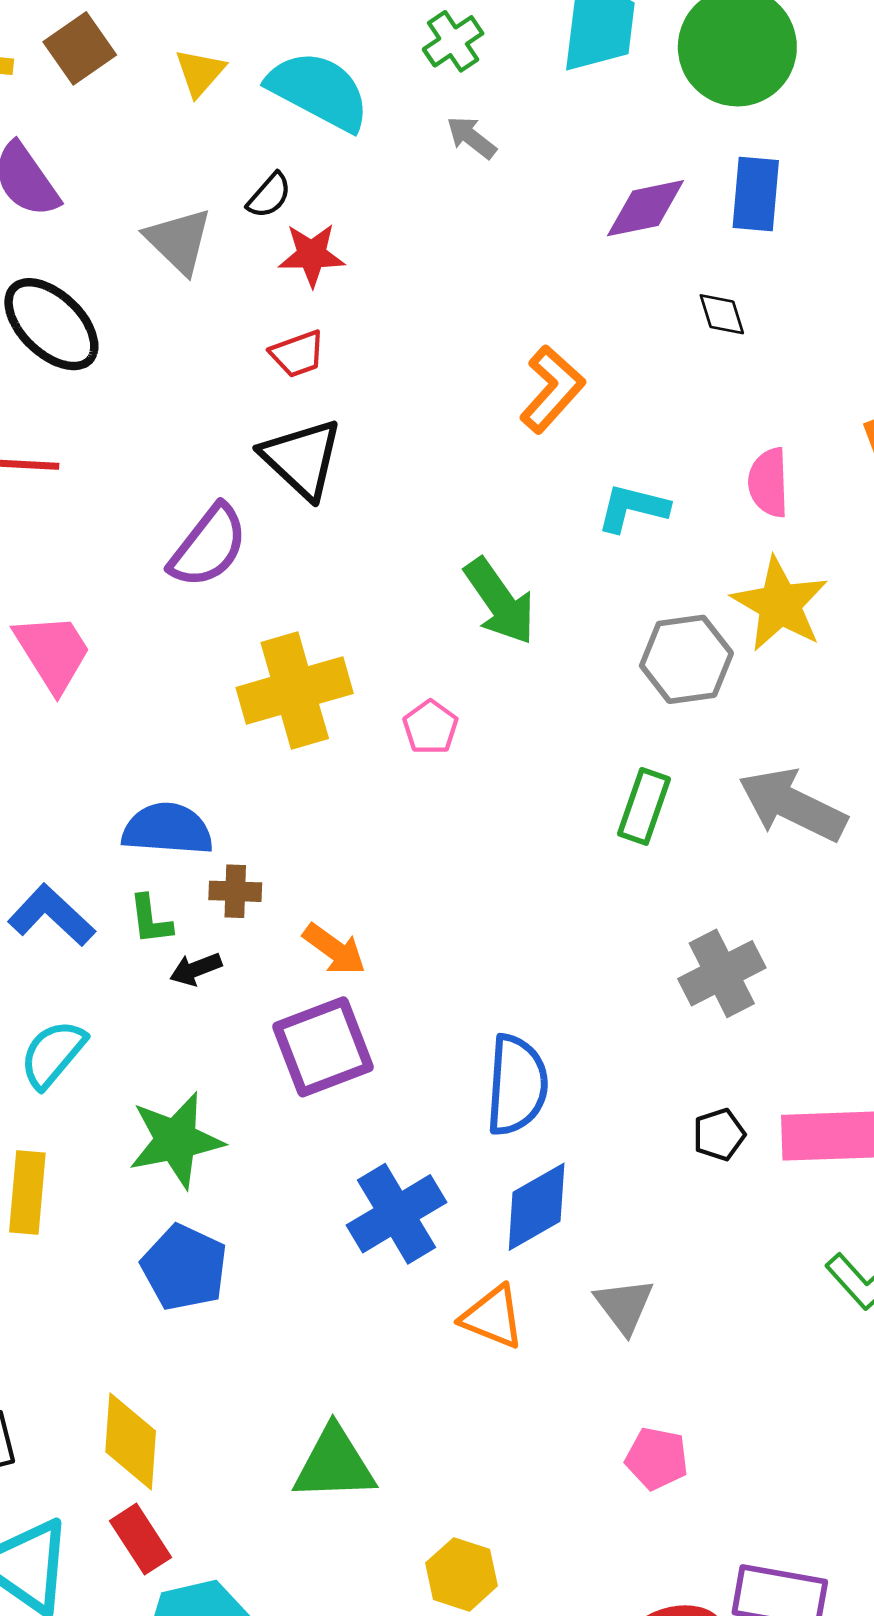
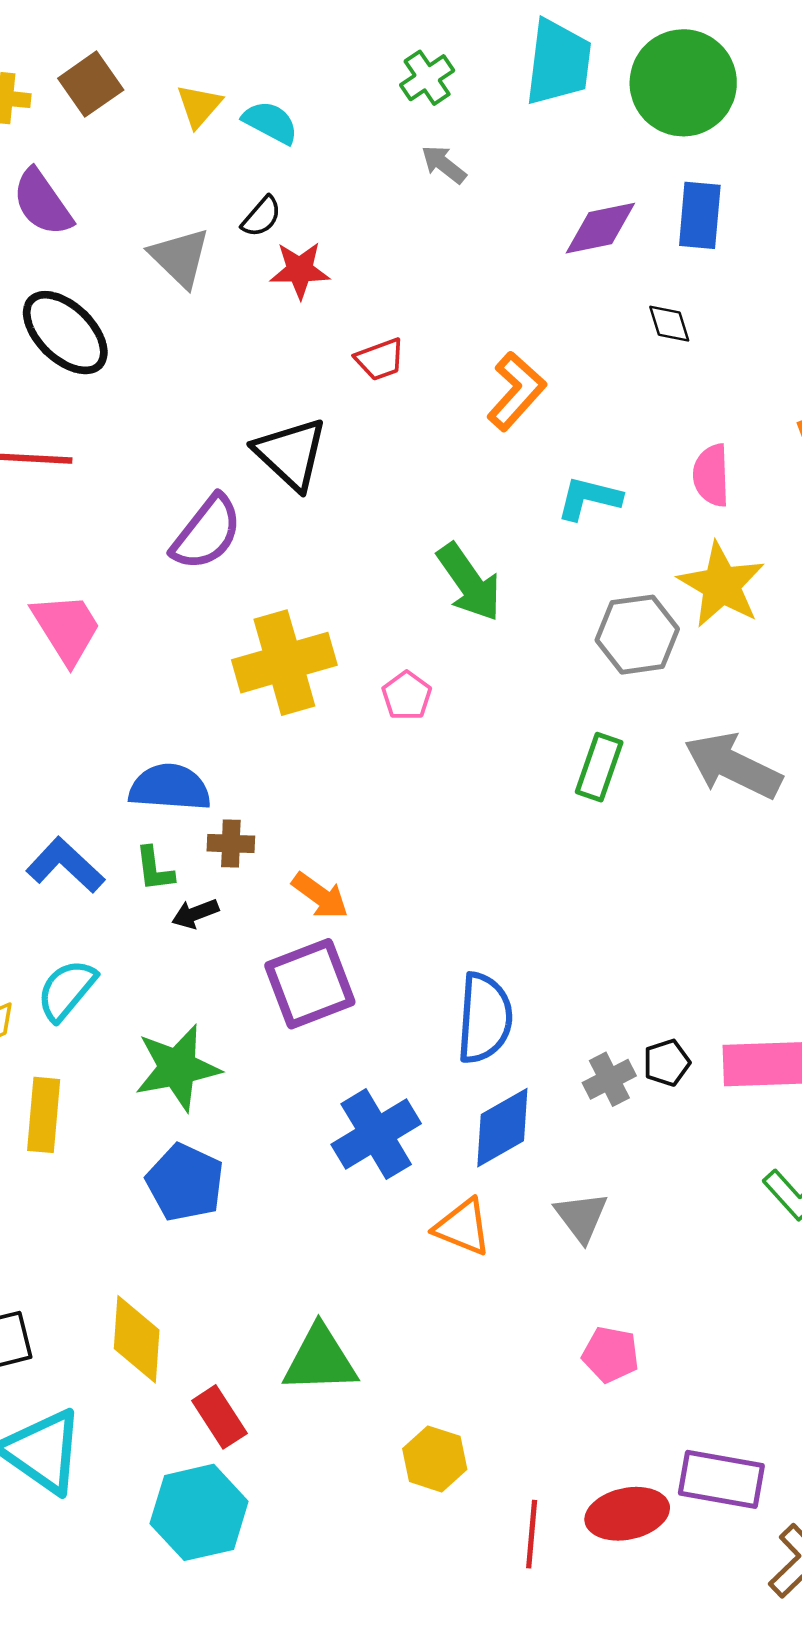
cyan semicircle: (319, 91) -> (270, 122), moved, size x0.6
red trapezoid: (298, 354) -> (380, 359), moved
gray cross: (722, 973) -> (609, 1079), moved, size x0.7
red rectangle: (141, 1539) -> (219, 1417), moved

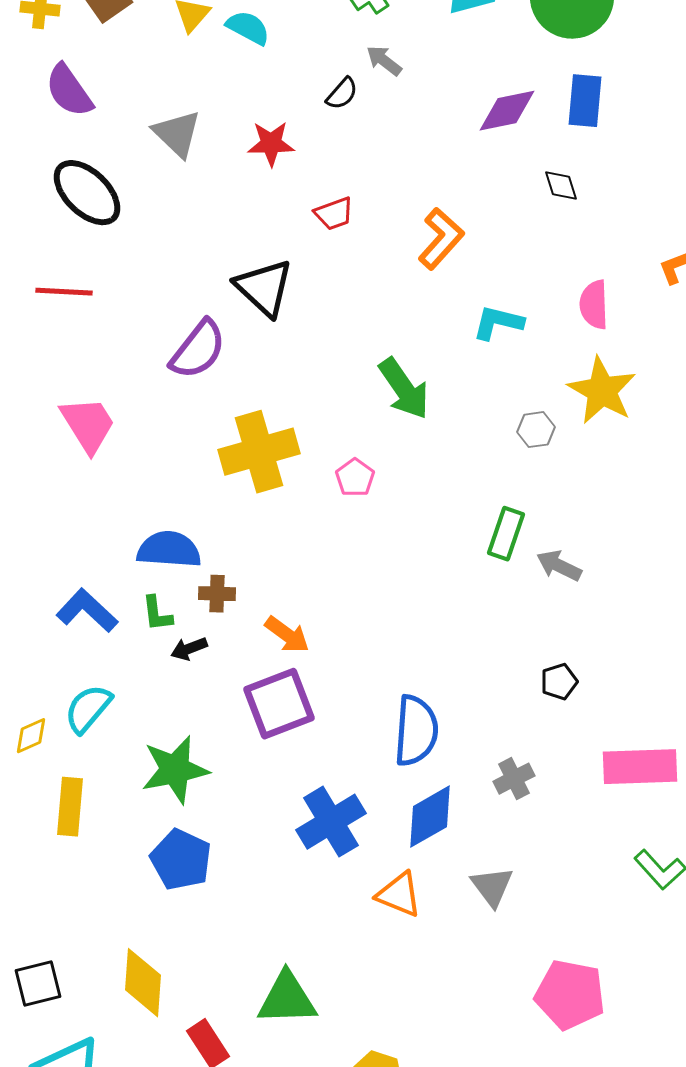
black semicircle: (261, 217) -> (342, 94), moved
gray hexagon: (637, 635) -> (536, 430), size x0.6
gray arrow: (733, 766) -> (559, 566), moved, size x0.6
black pentagon: (667, 1063) -> (559, 682), moved
pink pentagon: (611, 1354) -> (570, 995), moved, size x1.6

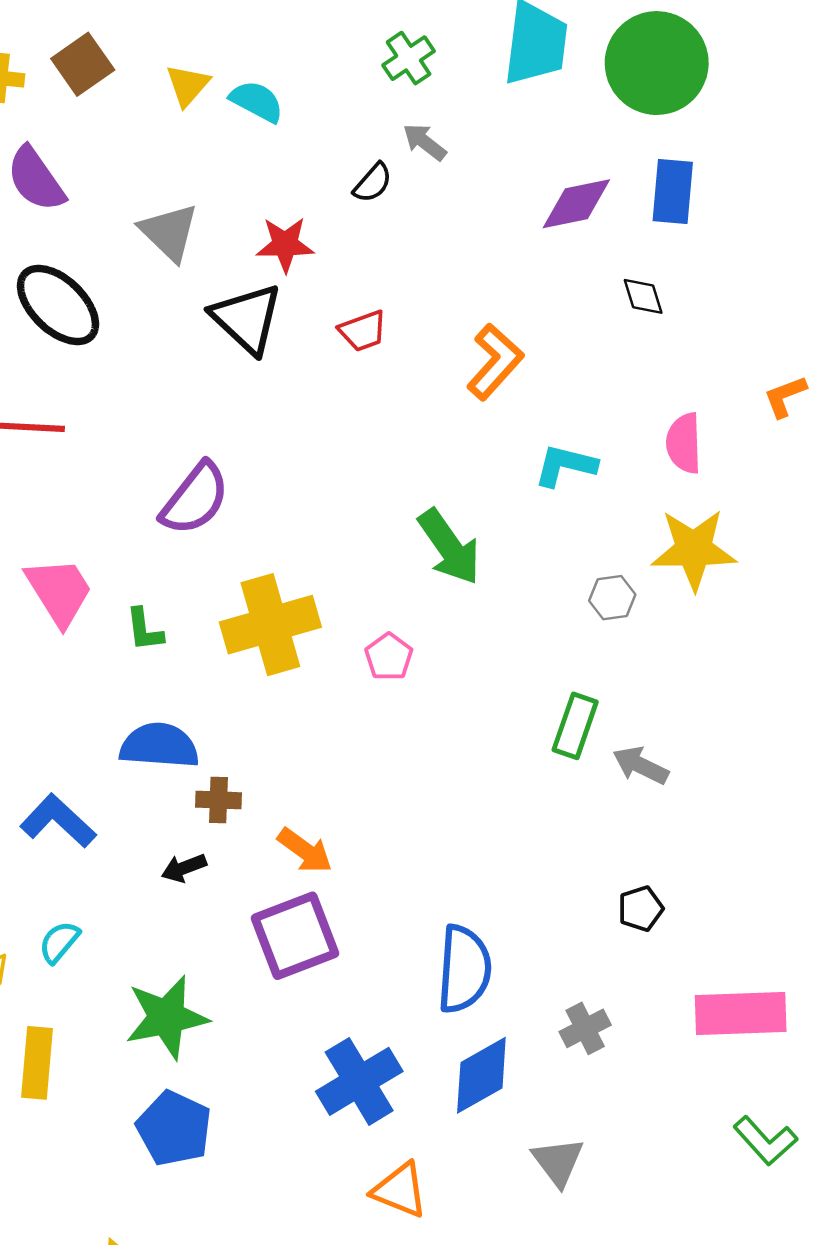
black triangle: (264, 288) -> (247, 319), moved
yellow star: (602, 391) -> (694, 549), turned -30
green L-shape: (157, 614) -> (144, 630), moved
cyan semicircle: (88, 709) -> (59, 942), size x0.7
orange triangle: (399, 895) -> (400, 1190), moved

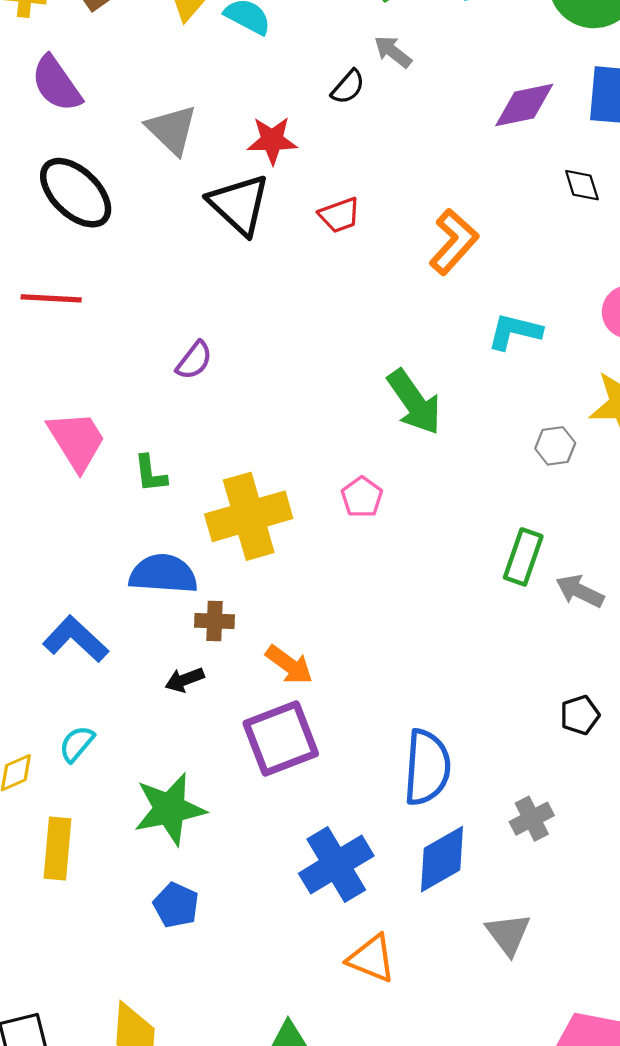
purple semicircle: (195, 499) -> (194, 360), size x0.6
yellow cross: (270, 625) -> (249, 516), moved
blue pentagon: (174, 1128) -> (176, 905), size x0.7

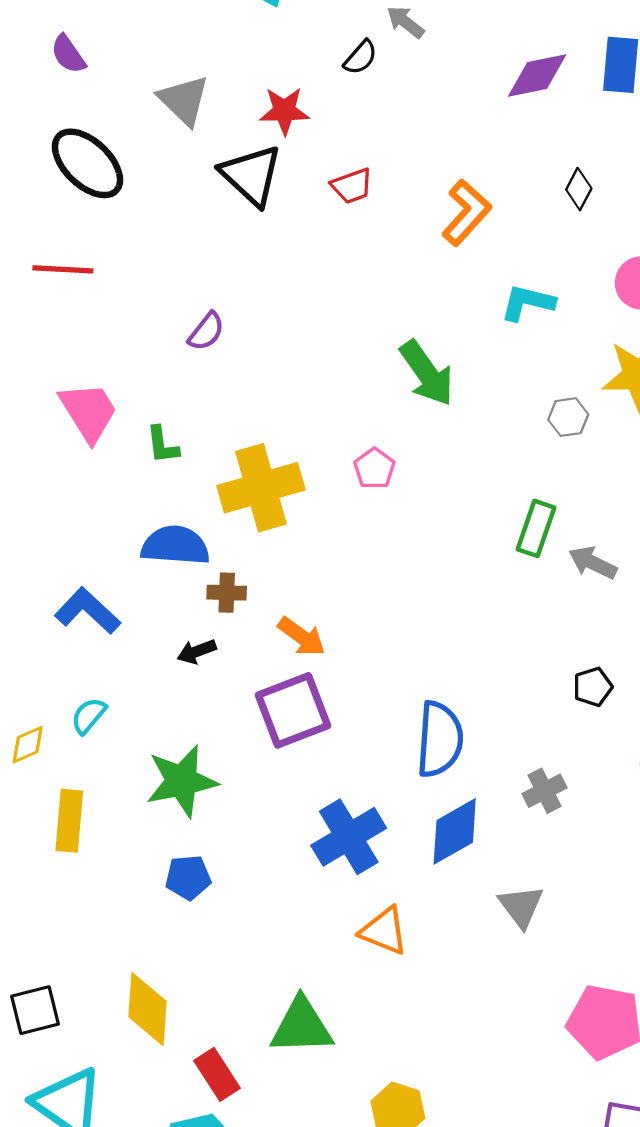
purple semicircle: (56, 84) -> (68, 54), size x0.7
black diamond: (582, 185) -> (579, 189), moved, turned 45
blue pentagon: (176, 905) -> (188, 877), turned -30

